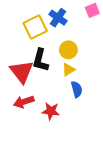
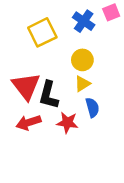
blue cross: (58, 18) -> (84, 21), moved
black L-shape: (40, 60) -> (49, 95), moved
red star: (51, 111) -> (67, 123), moved

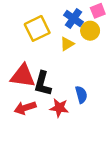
yellow circle: (82, 60) -> (90, 31), moved
yellow triangle: (82, 84) -> (67, 44), moved
red triangle: (26, 86) -> (23, 76), turned -44

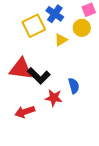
blue cross: (74, 19) -> (55, 14), moved
black L-shape: (43, 84) -> (39, 76), turned -60
red arrow: (25, 108) -> (25, 112), moved

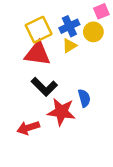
blue cross: (55, 14) -> (69, 26), moved, turned 30
red triangle: (21, 69) -> (37, 54), moved
red star: (54, 98) -> (61, 112), size x1.4

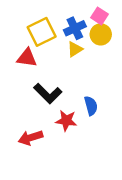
pink square: (101, 11) -> (99, 16), moved, turned -35
red triangle: (37, 54) -> (27, 58), moved, size x0.7
red star: (61, 112) -> (66, 121), size x0.7

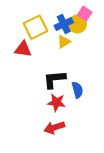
yellow circle: (101, 34) -> (77, 24), moved
black L-shape: (48, 93) -> (54, 79), moved, turned 130
red arrow: (31, 138) -> (54, 128), moved

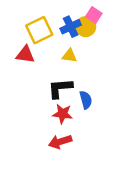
yellow triangle: (64, 42) -> (69, 56), moved, turned 40

